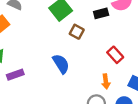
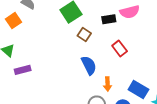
red rectangle: (115, 55) -> (120, 49), moved
blue semicircle: (61, 64) -> (89, 65), moved

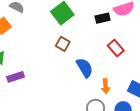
brown square: (84, 34) -> (63, 44), moved

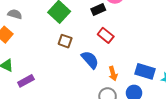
red rectangle: (116, 48) -> (106, 35), moved

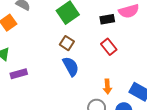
blue semicircle: (90, 60) -> (71, 66), moved

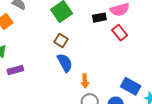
red rectangle: (109, 47) -> (120, 33), moved
orange arrow: (107, 87) -> (85, 81), moved

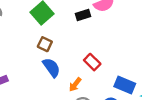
red rectangle: (120, 33) -> (92, 62), moved
orange arrow: (85, 81) -> (75, 85), turned 48

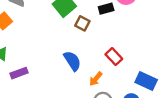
brown square: (45, 44) -> (82, 23), moved

